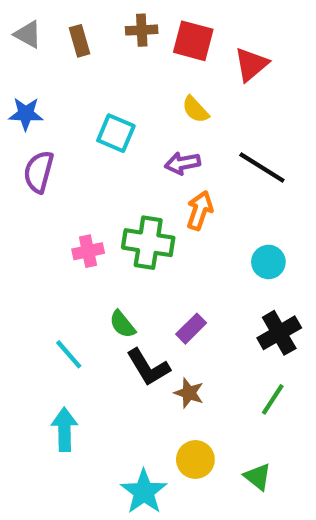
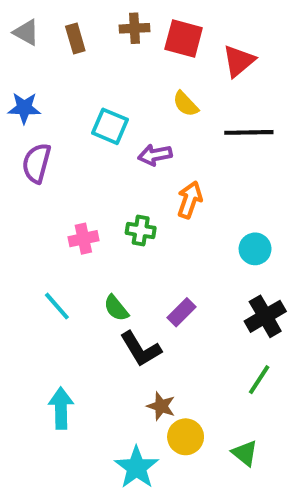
purple arrow: (183, 163) -> (155, 155), moved
black line: (262, 167) -> (249, 132), moved, turned -33
green cross: (148, 243) -> (141, 230), size x0.6
cyan line: (69, 354) -> (57, 306), moved
brown star: (189, 393) -> (161, 406), moved

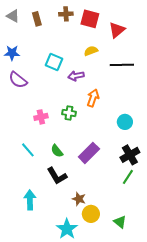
yellow semicircle: (186, 104) -> (91, 51), turned 112
purple semicircle: (36, 163) -> (18, 80), turned -66
purple rectangle: (181, 312) -> (89, 153), size x1.5
black L-shape: (141, 349) -> (57, 176), moved
green line: (259, 380) -> (128, 177), moved

